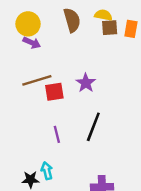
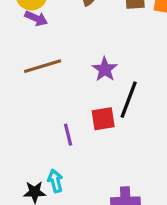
red square: (54, 92) -> (103, 119), moved
black line: (93, 127) -> (129, 100), moved

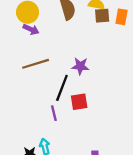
purple star: (105, 69) -> (80, 66), turned -30
black line: (129, 100) -> (62, 88), moved

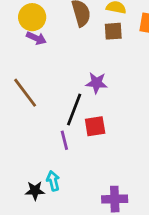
brown square: (102, 16) -> (113, 31), moved
brown line: (36, 64) -> (25, 93), moved, turned 70

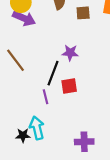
purple arrow: (36, 38) -> (24, 18), size x1.5
cyan arrow: (53, 181) -> (37, 128), size x1.5

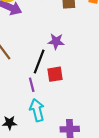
cyan arrow: (37, 128) -> (37, 110), moved

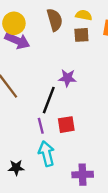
red square: (55, 74) -> (66, 125), moved

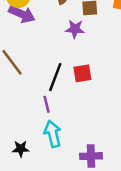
purple star: (67, 78) -> (75, 29), moved
red square: (66, 125) -> (82, 73), moved

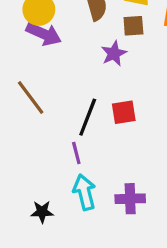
purple star: (75, 29) -> (114, 53), turned -30
purple cross: (91, 156) -> (130, 199), moved

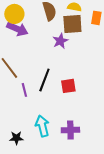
brown square: (133, 26) -> (72, 24), size x1.5
red square: (124, 112) -> (68, 86), moved
purple line: (76, 153) -> (24, 90), moved

